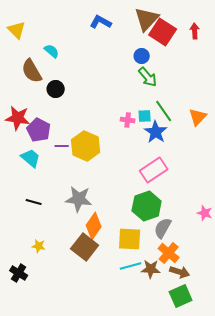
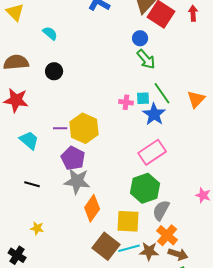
brown semicircle: (32, 71) -> (16, 62), moved, turned 115
purple pentagon: (39, 130) -> (73, 158), moved
brown square: (85, 247) -> (106, 246), moved

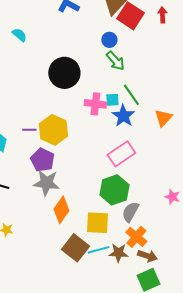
black circle: (54, 71) -> (64, 73), moved, size x1.8
orange triangle: (196, 99) -> (163, 118), moved
pink cross: (126, 102) -> (95, 104), size x1.5

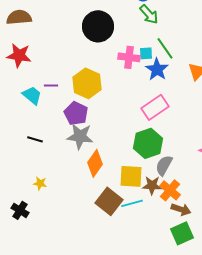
purple line: (29, 130) -> (51, 85), moved
brown star: (118, 253) -> (152, 185), moved

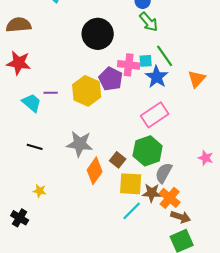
purple pentagon: (76, 113) -> (111, 79), moved
brown square: (109, 201) -> (118, 160), moved, size x0.6
cyan line: (132, 203) -> (132, 211), turned -30

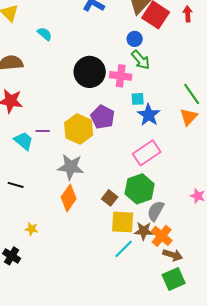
green line: (165, 56) -> (192, 94), moved
pink cross: (129, 65) -> (121, 76), moved
gray star: (80, 144) -> (71, 167), moved
black line: (35, 147) -> (16, 185), moved
orange diamond: (95, 171) -> (69, 198), moved

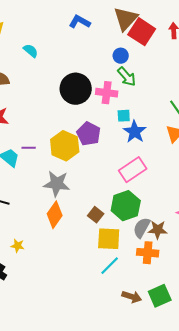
brown star: (144, 231) -> (158, 230), moved
orange cross: (162, 236) -> (148, 253), turned -35
brown arrow: (173, 255) -> (132, 297), moved

